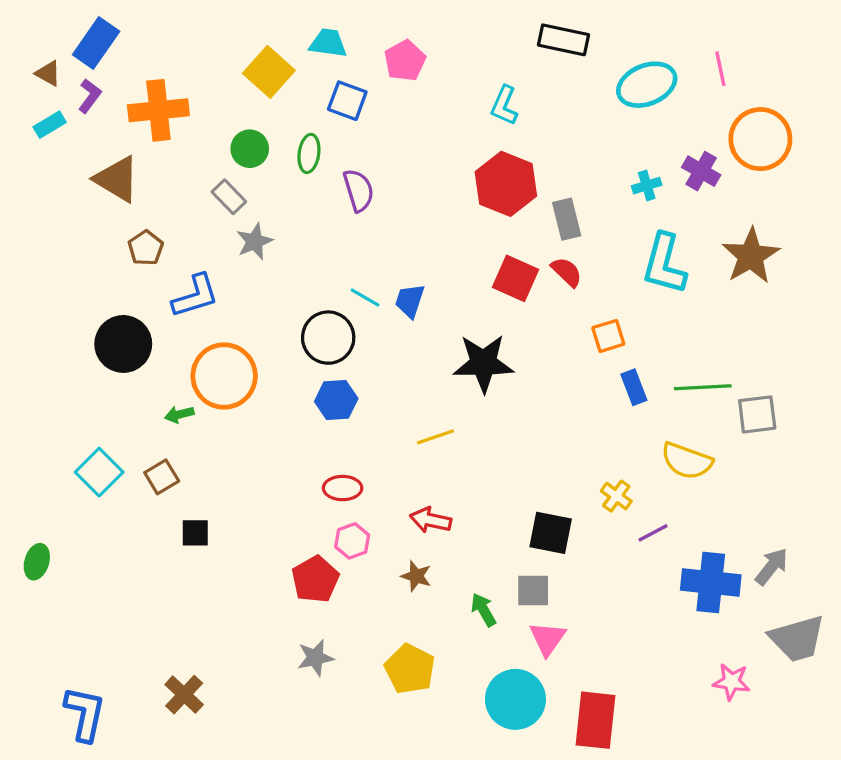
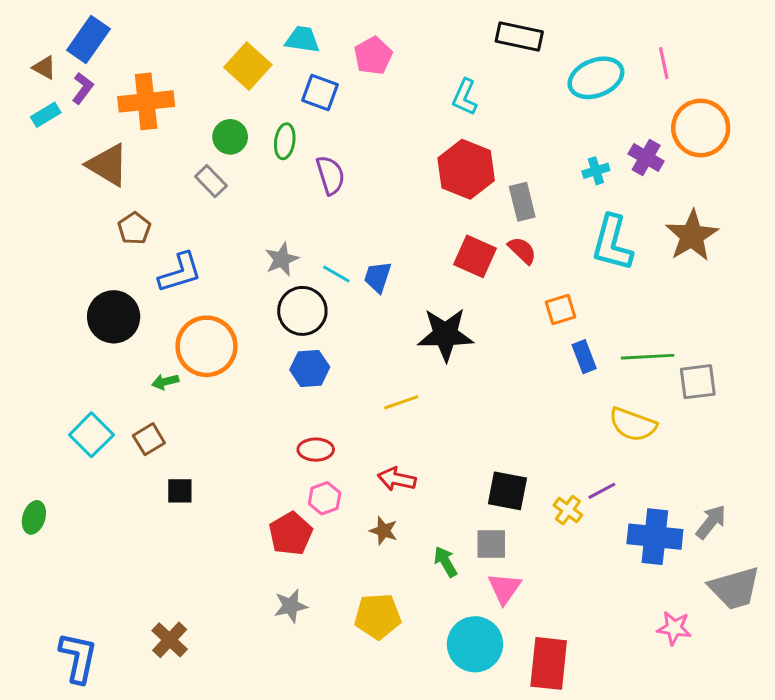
gray star: (255, 242) -> (282, 259), moved
yellow cross: (616, 496) -> (568, 510), moved
yellow pentagon: (410, 669) -> (378, 616), turned -30

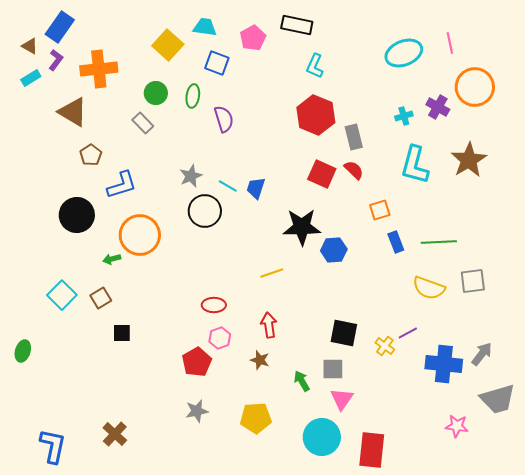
black rectangle: (519, 37) -> (297, 25), moved
blue hexagon: (310, 368) -> (334, 250), moved
gray square: (698, 382) -> (473, 281), moved
red arrow: (397, 479) -> (269, 325), turned 70

